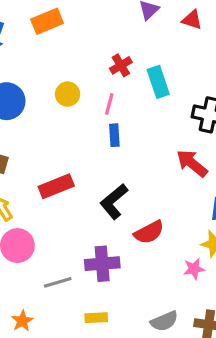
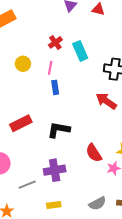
black L-shape: (114, 201) -> (59, 130), turned 55
red semicircle: (149, 232) -> (94, 153), moved, turned 90

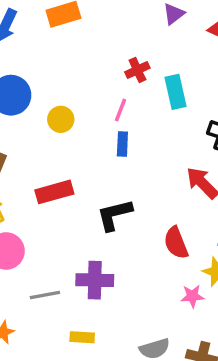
yellow circle: (23, 64) -> (61, 119), moved
black L-shape: (59, 130) -> (114, 215), turned -35
red semicircle: (94, 153) -> (176, 243), moved

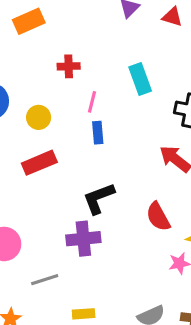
red cross: (137, 70) -> (69, 66), moved, turned 30
red rectangle: (54, 192) -> (39, 163), moved
purple cross: (95, 280) -> (83, 239), moved

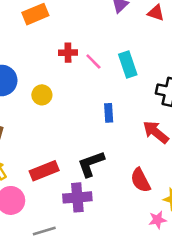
pink line: (92, 102) -> (93, 61), moved, turned -60
blue rectangle: (98, 133) -> (109, 113), moved
red rectangle: (39, 163) -> (44, 171), moved

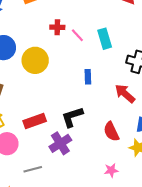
yellow circle: (42, 95) -> (35, 60), size x1.6
purple cross: (77, 197) -> (60, 143), turned -30
pink star: (157, 220) -> (111, 170), moved

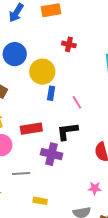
pink line: (77, 35) -> (77, 102), moved
blue rectangle: (88, 77) -> (51, 93), moved
purple cross: (60, 143) -> (52, 154), turned 35

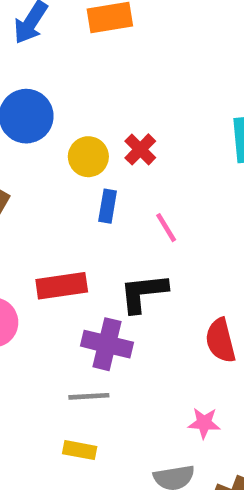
red cross: (69, 44) -> (140, 149), moved, turned 32
yellow circle: (42, 72) -> (88, 157), size x0.7
gray line: (21, 174) -> (89, 396), moved

